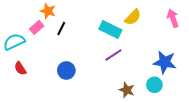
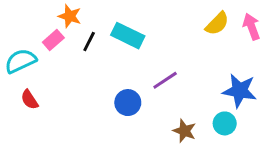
yellow semicircle: (133, 17) -> (217, 24), moved
cyan rectangle: (110, 29) -> (128, 36), moved
blue circle: (66, 70) -> (128, 103), moved

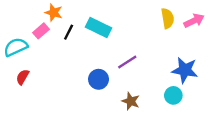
yellow semicircle: (217, 24) -> (168, 18), turned -54
pink arrow: (251, 27) -> (194, 21), turned 84
red semicircle: (29, 100) -> (23, 77), turned 63
brown star: (184, 131) -> (131, 101), moved

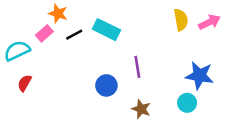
black line: (69, 32) -> (74, 35), turned 35
purple line: (127, 62) -> (137, 67), turned -66

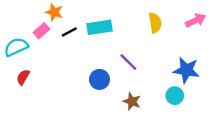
yellow semicircle: (181, 20) -> (155, 23), moved
cyan rectangle: (106, 30) -> (99, 27), turned -35
purple line: (137, 67) -> (128, 62), turned -36

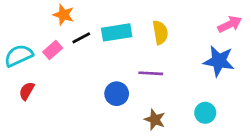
yellow semicircle: (155, 23) -> (160, 32), moved
pink rectangle: (42, 31) -> (53, 50), moved
purple line: (128, 62) -> (151, 73), turned -42
blue star: (186, 70) -> (219, 61), moved

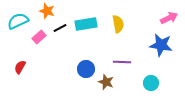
cyan semicircle: (19, 56) -> (18, 21), moved
purple line: (151, 73) -> (122, 62), moved
brown star: (155, 120) -> (106, 82), moved

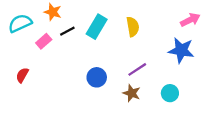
cyan rectangle: (86, 24) -> (97, 27), turned -50
purple line: (122, 62) -> (137, 69), turned -36
brown star: (106, 82) -> (132, 93), moved

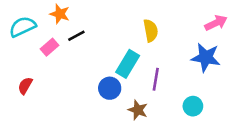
cyan rectangle: (97, 27) -> (128, 64), moved
purple line: (137, 69) -> (156, 79), turned -48
brown star: (132, 93) -> (138, 110), moved

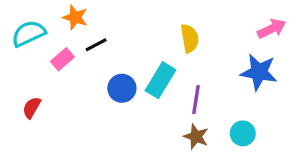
blue circle: (110, 88) -> (122, 88), moved
brown star: (138, 110) -> (196, 137), moved

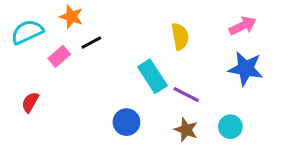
pink arrow: (272, 29) -> (243, 26), moved
cyan rectangle: (161, 80) -> (152, 76), turned -64
blue circle: (122, 88) -> (126, 122), moved
purple line: (196, 100) -> (186, 95), turned -72

